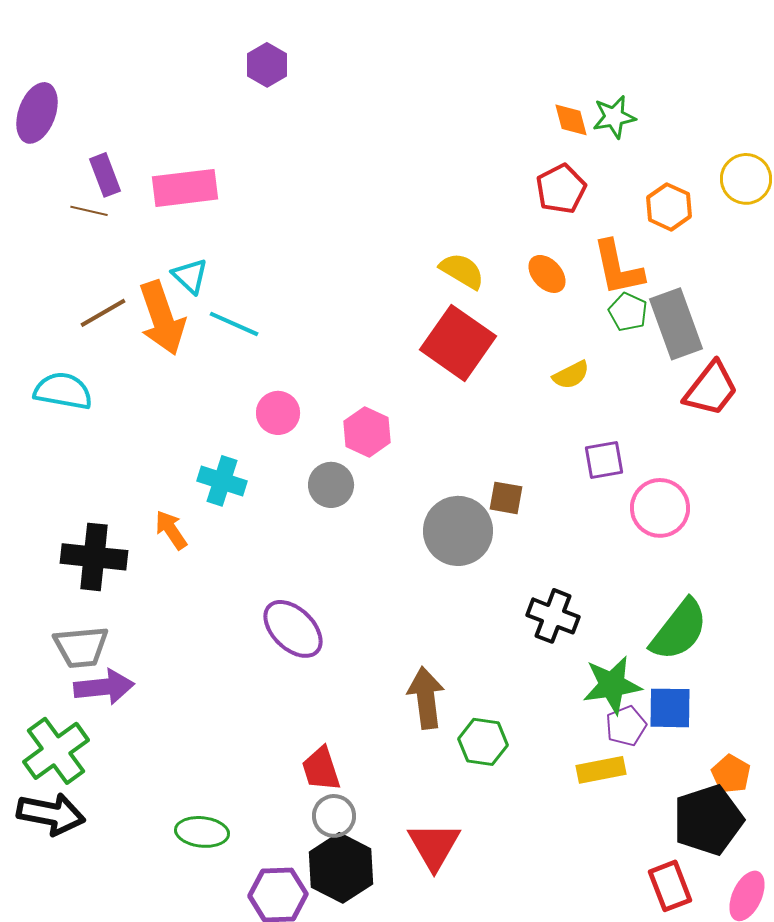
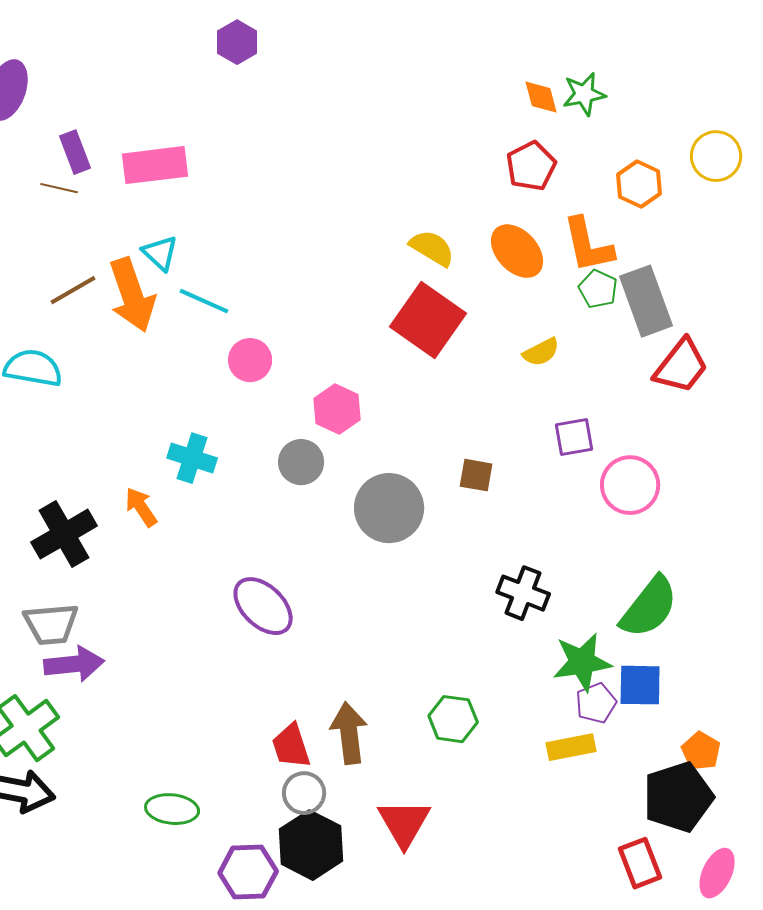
orange ellipse: (547, 274) -> (517, 251), size x1.4
pink circle: (278, 413) -> (250, 360), moved
gray circle: (458, 531) -> (389, 508), moved
black cross: (94, 557) -> (64, 534), turned -36
brown arrow: (426, 698) -> (349, 733), moved

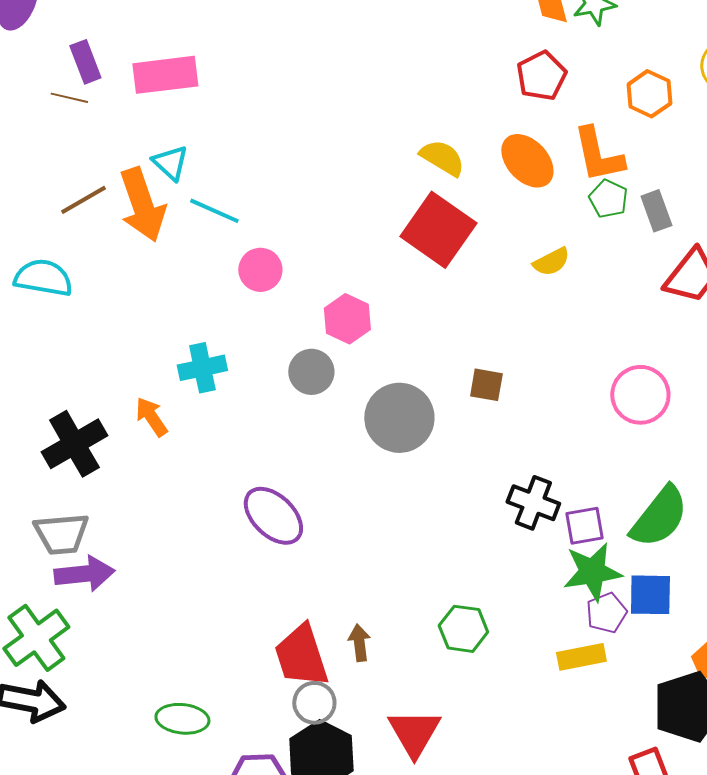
gray rectangle: (646, 301) -> (656, 211), size x0.6
purple square: (574, 437) -> (584, 526), moved
cyan cross: (192, 458) -> (202, 368), turned -30
brown arrow: (349, 733) -> (359, 643), size x0.6
red trapezoid: (291, 746) -> (301, 656), size x1.4

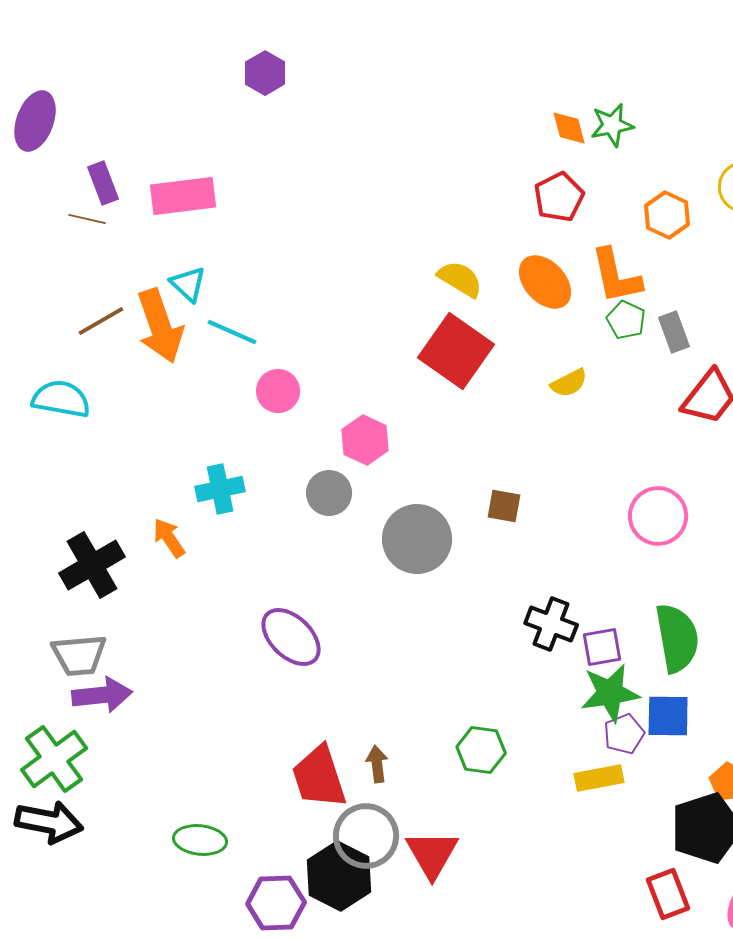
green semicircle: (659, 517) -> (677, 638), turned -48
gray circle: (314, 703) -> (366, 836), moved, size x1.5

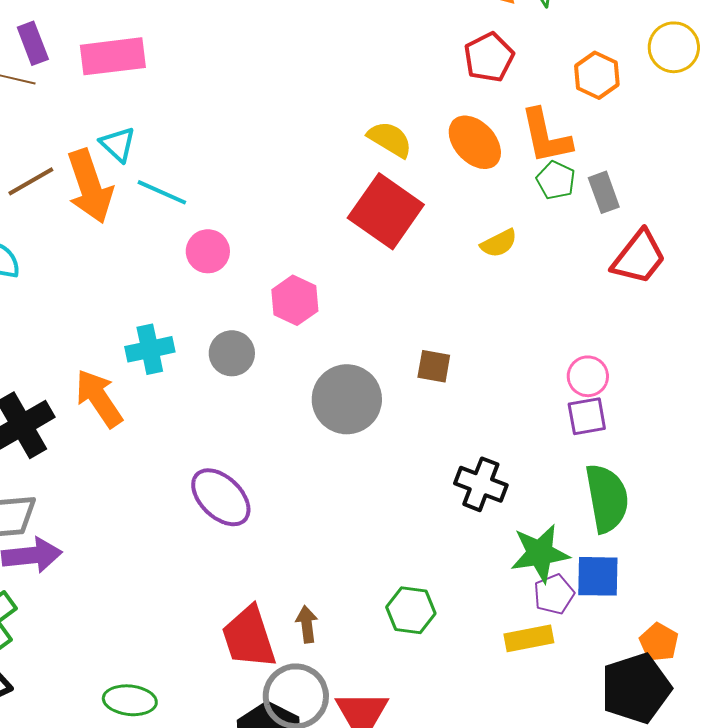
gray circle: (329, 493) -> (232, 353), moved
pink circle: (658, 516) -> (588, 376), size x0.7
orange arrow: (169, 538) -> (99, 398), size x1.5
purple square: (602, 647) -> (587, 416), moved

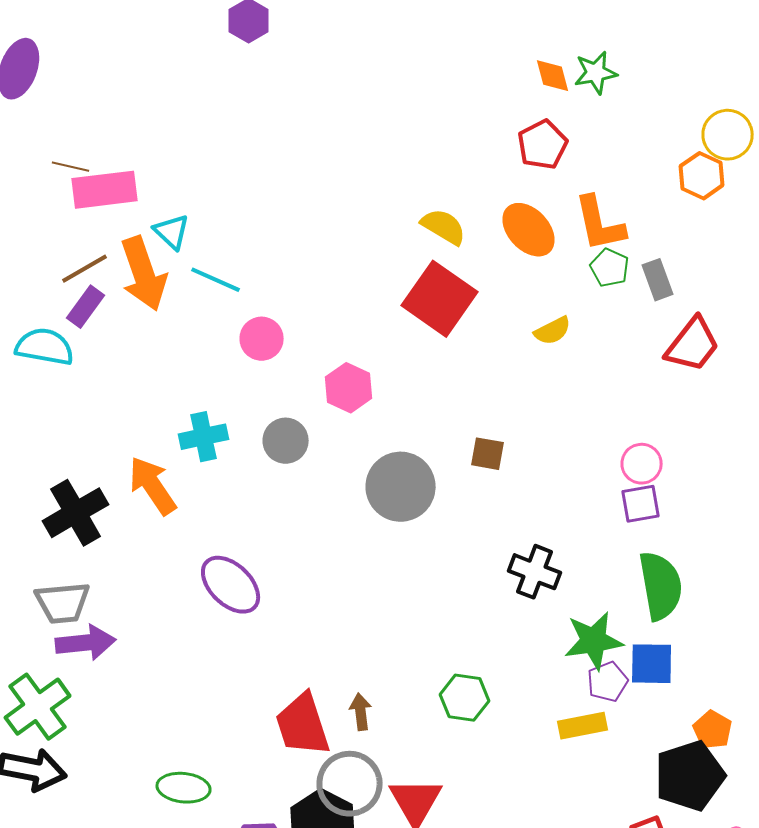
purple rectangle: (33, 43) -> (86, 307), moved, turned 57
pink rectangle: (113, 56) -> (105, 190), moved
orange hexagon: (597, 75) -> (702, 176), moved
purple ellipse: (221, 497) -> (231, 585), moved

